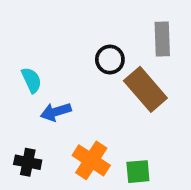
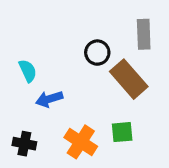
green square: (138, 172) -> (122, 132), moved

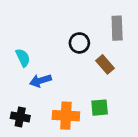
brown rectangle: (129, 79) -> (105, 64), size x0.6
orange cross: (81, 142) -> (66, 116), turned -30

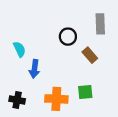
blue arrow: (40, 81) -> (34, 69), turned -66

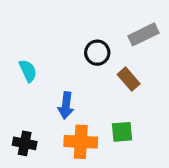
gray rectangle: (100, 24) -> (143, 34), turned 66
blue arrow: (34, 69) -> (66, 105), moved

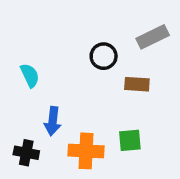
brown rectangle: (129, 79) -> (137, 84), turned -45
blue arrow: (66, 105) -> (53, 121), moved

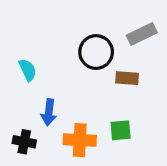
black circle: (104, 56) -> (96, 52), size x1.4

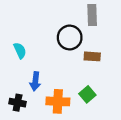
gray rectangle: (142, 34) -> (92, 15), moved, turned -66
green square: (121, 130) -> (87, 94), turned -35

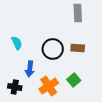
black circle: (70, 37) -> (53, 49), moved
orange cross: (58, 101) -> (49, 86), turned -36

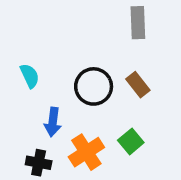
brown rectangle: (78, 48) -> (138, 85), turned 48
black cross: (15, 87) -> (39, 163), moved

